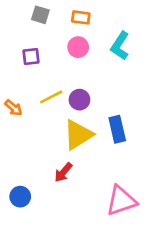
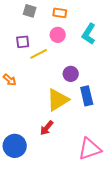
yellow line: (51, 97) -> (39, 54), moved
purple circle: (79, 100) -> (71, 74), moved
blue circle: (20, 197) -> (15, 146), size x1.5

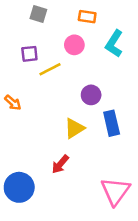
orange rectangle: (60, 13) -> (87, 17), moved
yellow triangle: (58, 100) -> (74, 128), size x0.7
pink triangle: (90, 149) -> (115, 191), turned -35

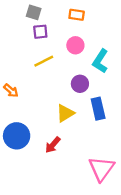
cyan L-shape: (114, 44) -> (100, 61), moved
pink circle: (74, 45) -> (75, 45), moved
purple square: (29, 54) -> (40, 32), moved
blue circle: (19, 187) -> (17, 136), moved

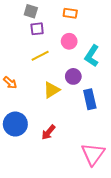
yellow triangle: (65, 113) -> (52, 90), moved

